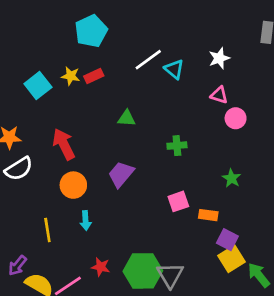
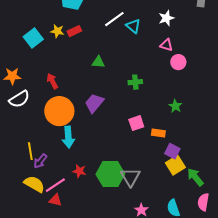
red arrow: (64, 144) -> (52, 81), size x0.7
orange circle: (73, 185) -> (59, 111), size x1.5
cyan arrow: (86, 221) -> (68, 137), size x1.5
yellow line: (47, 230) -> (30, 151), moved
purple arrow: (17, 266) -> (40, 161), moved

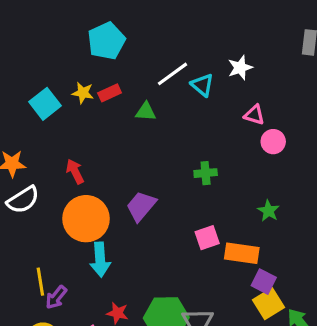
white star: (166, 18) -> (240, 68), moved
green triangle: (98, 62) -> (146, 112), moved
orange rectangle: (158, 133) -> (242, 253), size x1.5

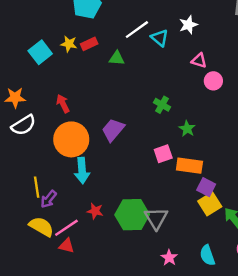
green cross: (206, 173) -> (162, 105), turned 35
green star: (268, 211) -> (187, 129), moved

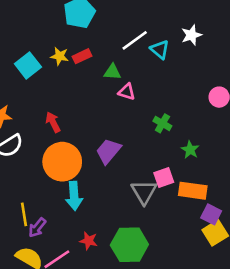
pink triangle: (199, 61) -> (127, 92), moved
gray triangle: (156, 218) -> (144, 192), moved

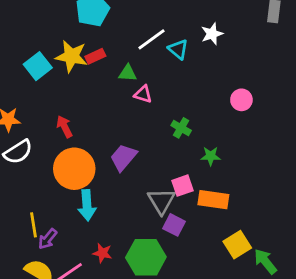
yellow star: (60, 56) -> (71, 56), size x1.6
green star: (190, 150) -> (211, 156), turned -30
purple square: (211, 214) -> (174, 225), moved

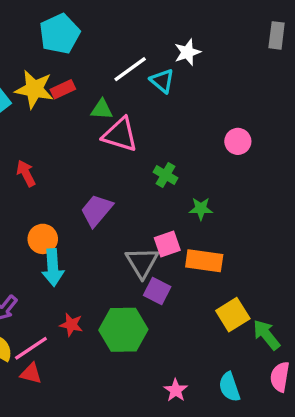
white star: (212, 34) -> (187, 52), moved
pink triangle: (143, 94) -> (120, 135), size x1.6
orange circle: (74, 169) -> (43, 239), moved, size x0.6

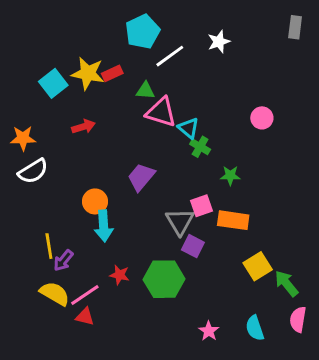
cyan pentagon: (60, 34) -> (142, 32), moved
cyan triangle: (162, 81) -> (189, 128), moved
red arrow: (26, 173) -> (83, 127), moved, turned 100

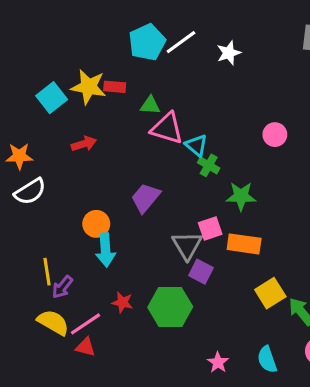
white line: (170, 56) -> (181, 42), moved
red rectangle: (112, 73) -> (115, 87), turned 30
green star: (230, 176) -> (241, 196), size x1.4

